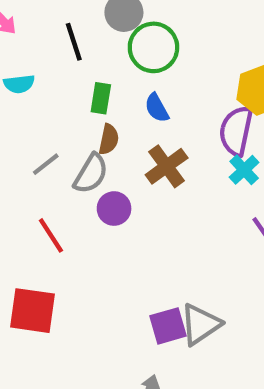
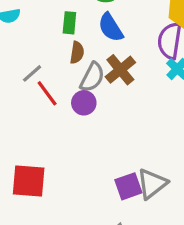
blue semicircle: (157, 108) -> (111, 27), size x1.4
gray semicircle: (91, 174) -> (92, 77), moved
red line: (51, 235) -> (47, 93), moved

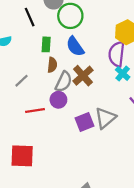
red line: (47, 93) -> (35, 111), moved, turned -60
gray triangle: (152, 184) -> (105, 118), moved
purple square: (128, 186) -> (85, 122), moved

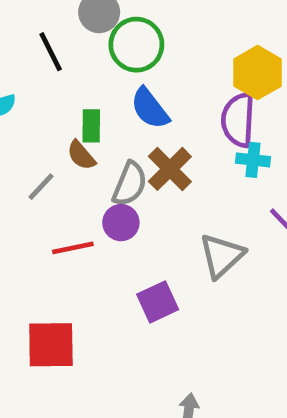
green rectangle: (46, 44) -> (91, 126), moved
brown semicircle: (52, 65) -> (81, 155), moved, turned 136
cyan cross: (123, 73) -> (253, 160), turned -32
purple square: (85, 122) -> (158, 302), moved

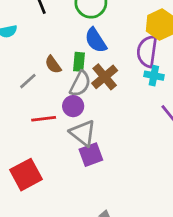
green rectangle: (91, 126) -> (79, 62), moved
gray triangle: (222, 256) -> (83, 133), moved, turned -44
red square: (51, 345) -> (26, 175), turned -32

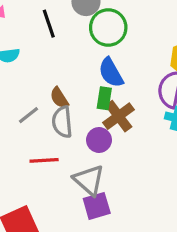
green rectangle: (79, 62) -> (104, 98), moved
gray semicircle: (80, 84) -> (62, 122), moved, turned 144
purple circle: (73, 106) -> (99, 140), moved

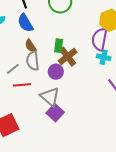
blue semicircle: (111, 73) -> (25, 23), moved
gray line: (28, 115) -> (13, 69), moved
purple square: (97, 206) -> (55, 113), turned -30

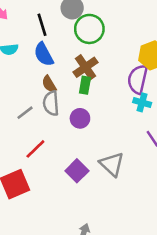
brown cross: (68, 57) -> (86, 67), moved
red line: (22, 85) -> (35, 149), moved, turned -42
gray triangle: (50, 97) -> (112, 164), moved

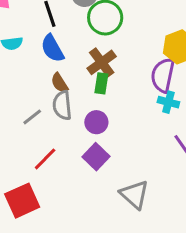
gray triangle: (112, 164) -> (134, 194), moved
purple square: (77, 171) -> (96, 157), moved

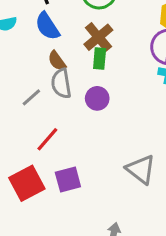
purple square: (96, 157) -> (68, 179), moved, turned 35

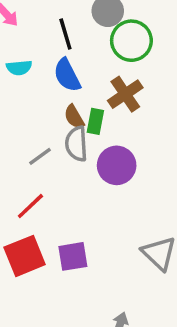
green rectangle: (100, 59) -> (95, 121), moved
purple circle: (97, 98) -> (117, 165), size x1.4
red line: (47, 139) -> (30, 206), moved

